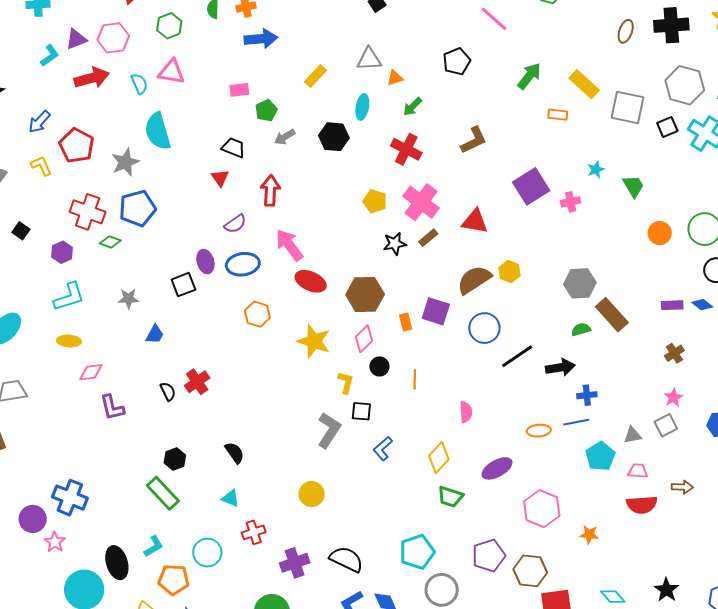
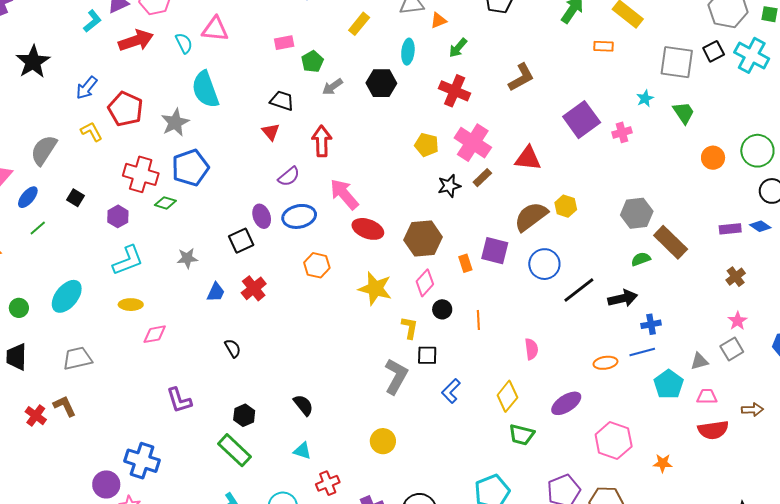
gray square: (627, 107) -> (677, 62), moved
red cross: (197, 382) -> (254, 288), moved
purple L-shape: (112, 407) -> (179, 400), moved

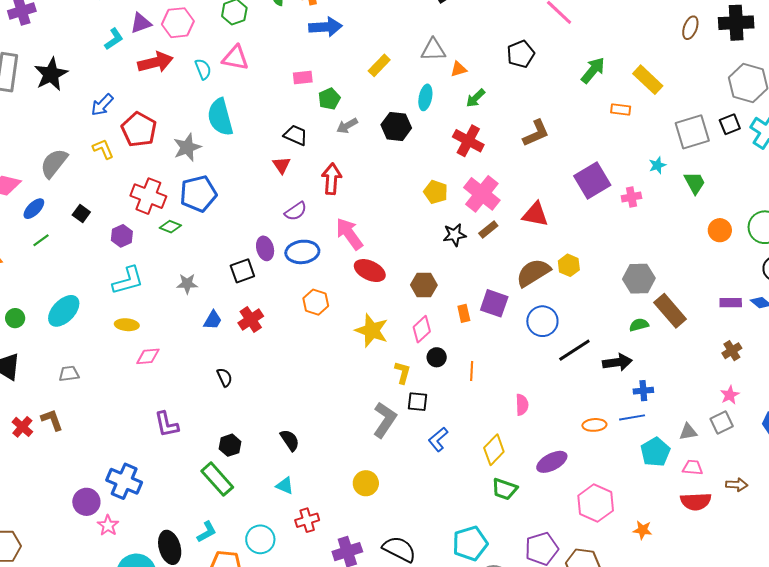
gray square: (677, 62) -> (692, 132), turned -30
brown hexagon: (423, 239) -> (424, 285), size x0.7
gray trapezoid: (77, 358) -> (69, 374), size x0.7

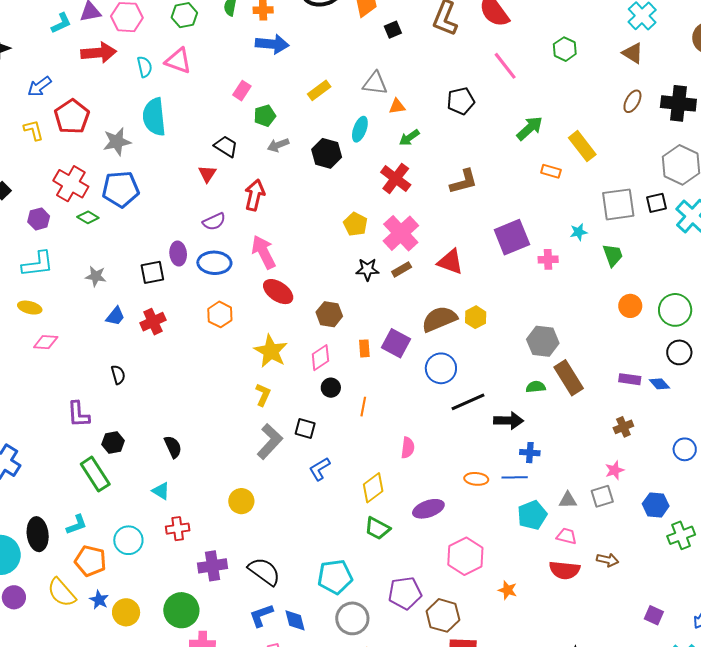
pink rectangle: (303, 78) -> (242, 91), turned -60
yellow L-shape: (403, 373) -> (263, 395), moved
purple L-shape: (166, 424) -> (78, 414), moved

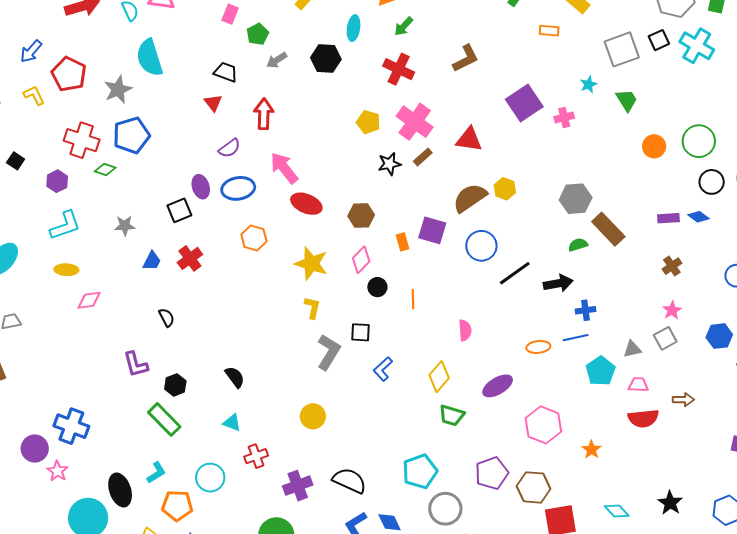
orange star: (507, 590) -> (592, 450), turned 30

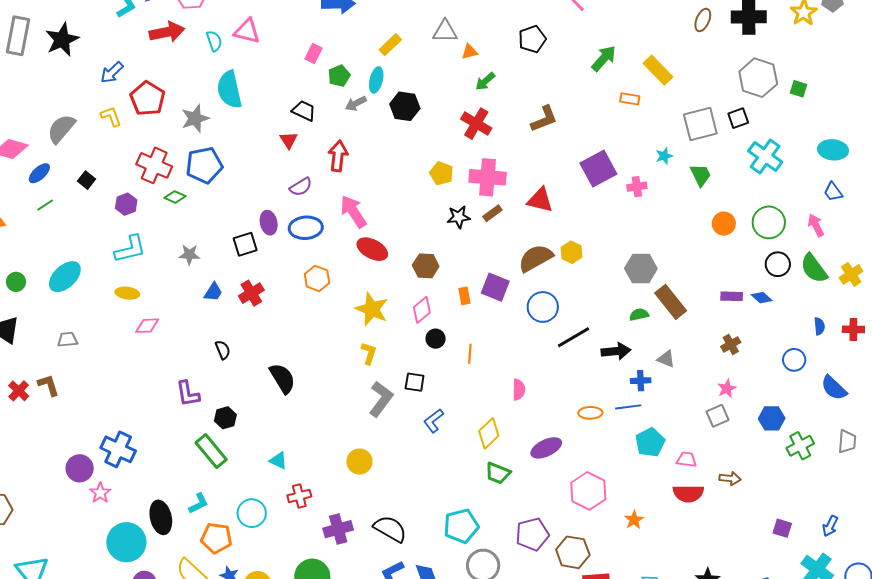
cyan ellipse: (354, 28) -> (376, 80), moved
cyan cross: (697, 46) -> (765, 156), moved
pink cross: (415, 122) -> (488, 177), turned -36
gray triangle: (632, 349) -> (666, 359), moved, turned 30
black semicircle: (235, 377) -> (282, 378), moved, size x1.4

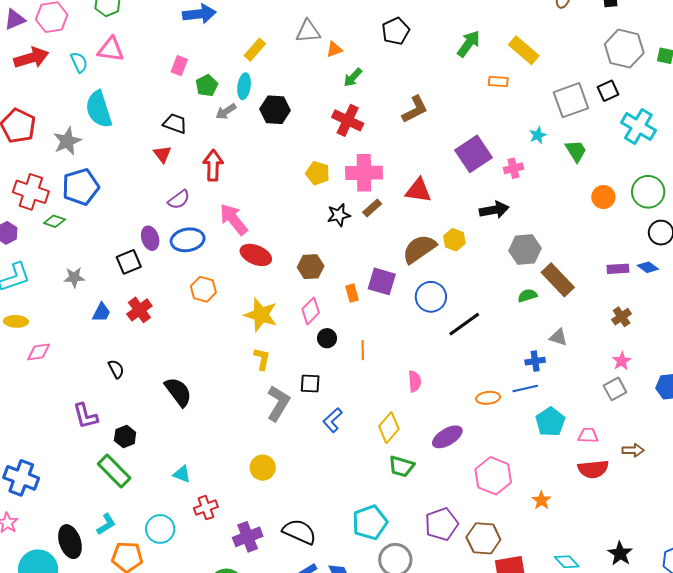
black arrow: (616, 351) -> (494, 210), moved

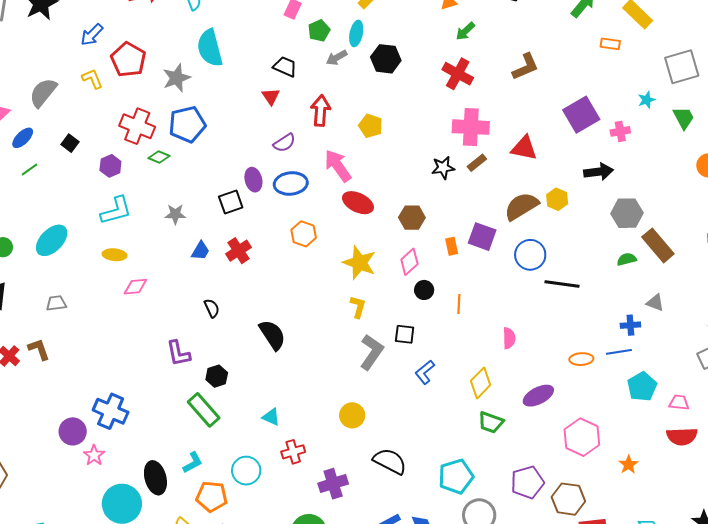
yellow pentagon: (318, 173) -> (371, 126), moved
black line: (464, 324) -> (562, 284), turned 40
black semicircle: (299, 532) -> (390, 461), moved

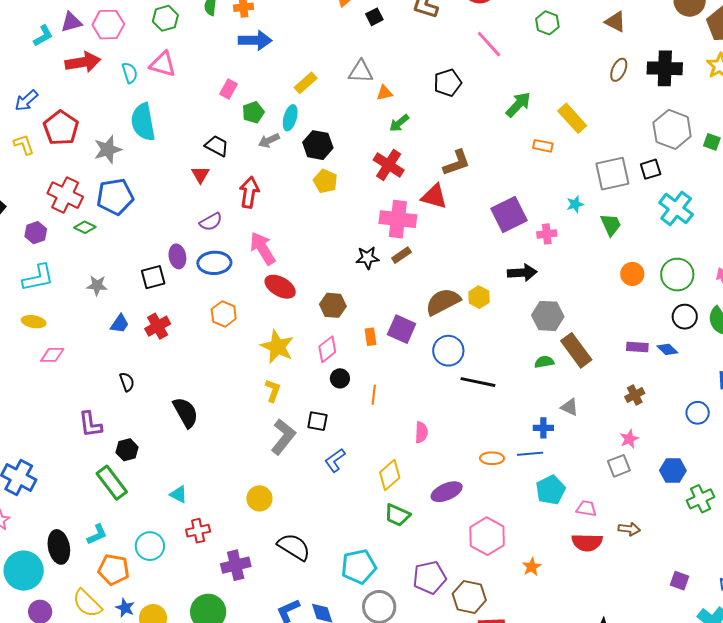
yellow pentagon: (371, 126) -> (325, 181), moved
red triangle: (524, 148) -> (434, 197), moved

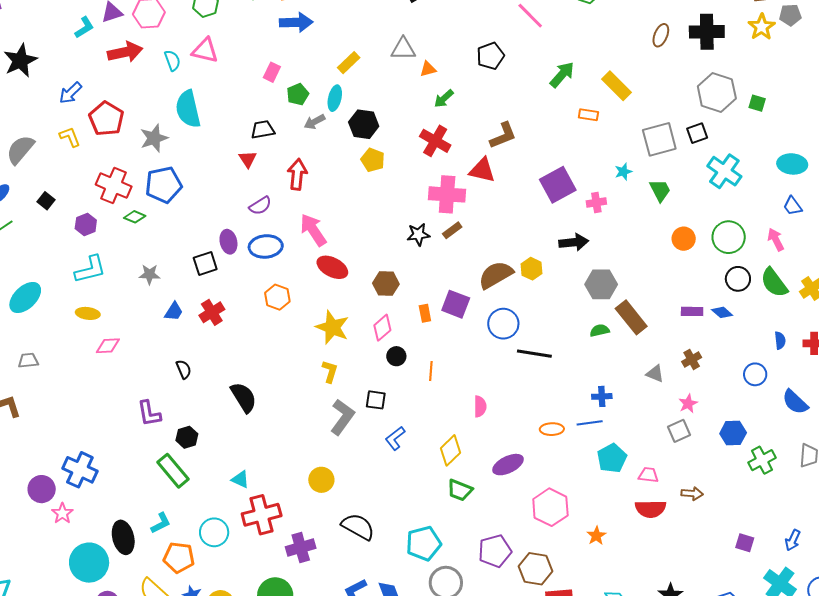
black trapezoid: (217, 146) -> (263, 130), turned -35
gray triangle: (570, 407) -> (655, 374), moved
red cross: (198, 531) -> (262, 515), size x1.6

